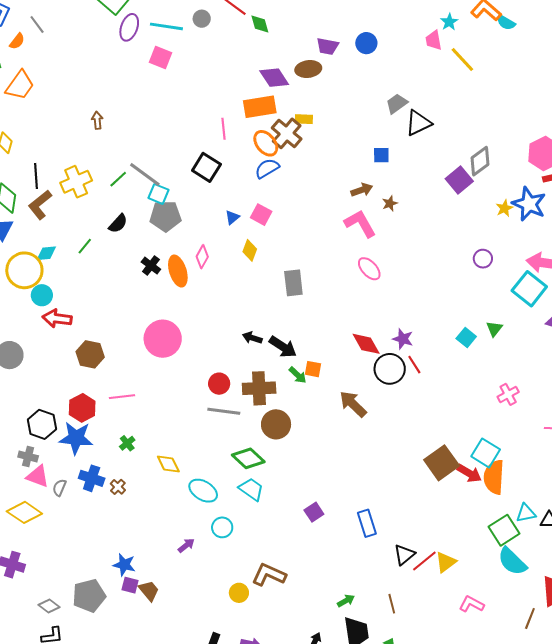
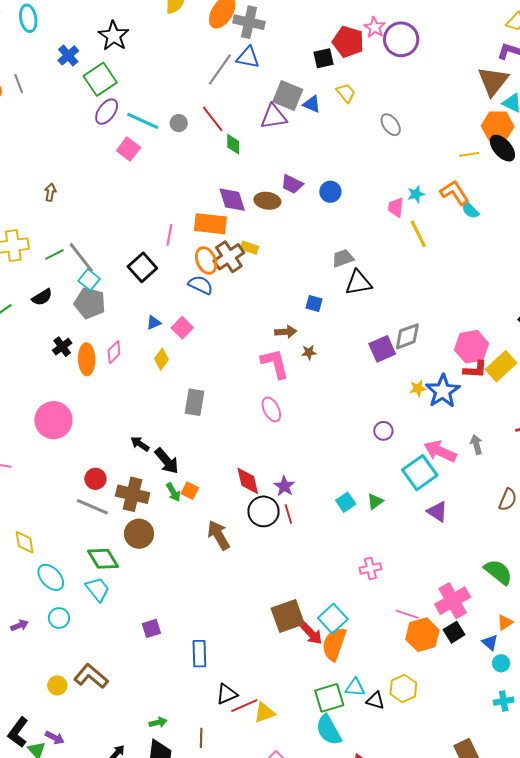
blue semicircle: (267, 168) -> (201, 285), turned 40

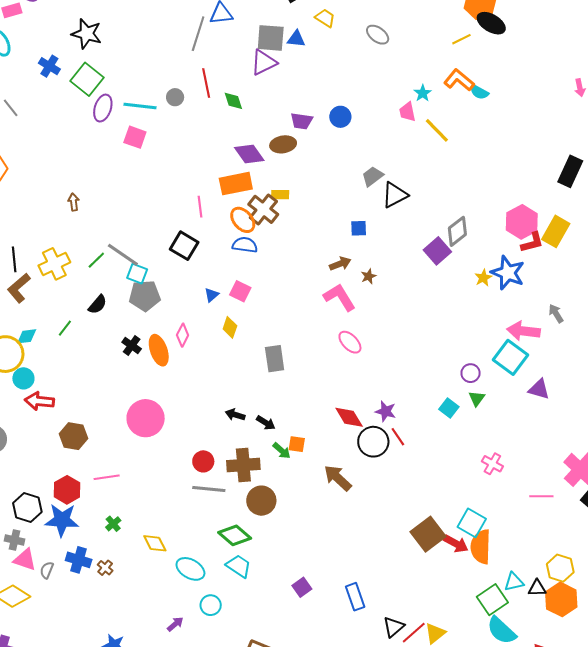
red line: (213, 119) -> (206, 83), turned 44
purple circle: (383, 431) -> (471, 373), moved
black arrow: (167, 461) -> (266, 423), size x0.7
pink cross: (370, 568) -> (492, 464), turned -30
orange hexagon: (422, 635) -> (561, 599), moved

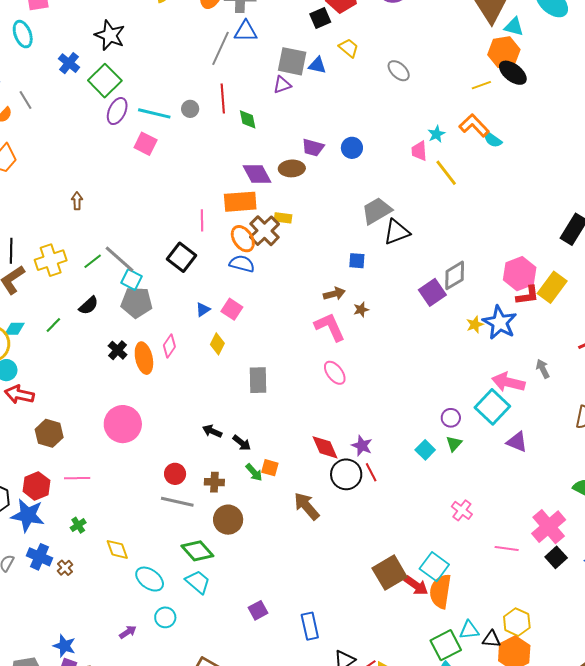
purple triangle: (264, 62) -> (282, 85), size x0.7
gray trapezoid: (372, 176) -> (377, 211), size x1.4
brown cross: (243, 465) -> (214, 482), size x0.6

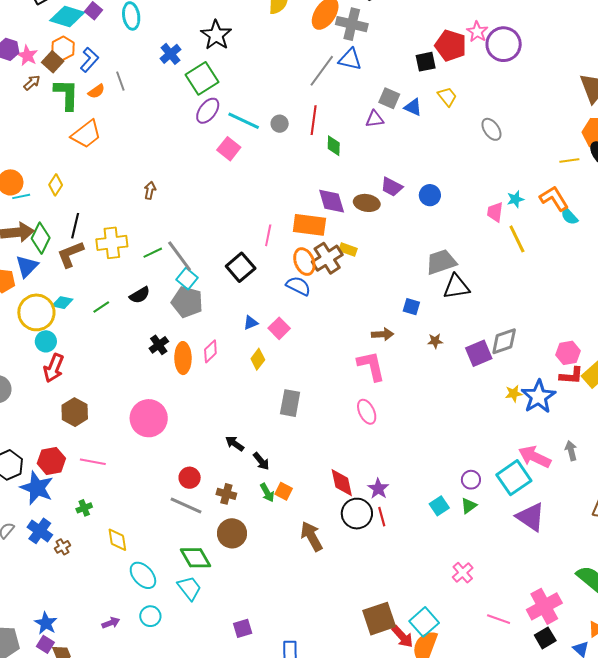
gray square: (292, 61) -> (389, 98), size x0.7
pink hexagon: (520, 274) -> (568, 353), size x0.7
brown star: (361, 310) -> (435, 341), moved
red arrow: (19, 395) -> (54, 368), turned -92
purple triangle: (517, 442) -> (531, 517), size x1.4

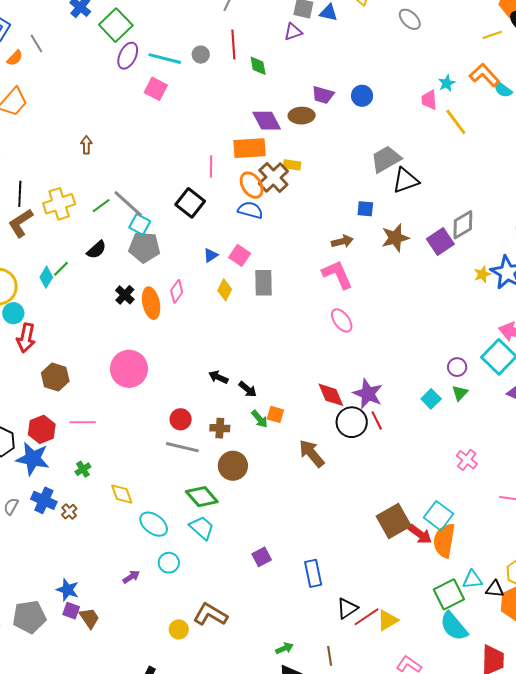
cyan diamond: (62, 303) -> (46, 277), moved, turned -60
brown star: (435, 341) -> (395, 238), size x1.8
gray rectangle: (290, 403) -> (264, 283), moved
purple star: (378, 489) -> (368, 394), size x1.4

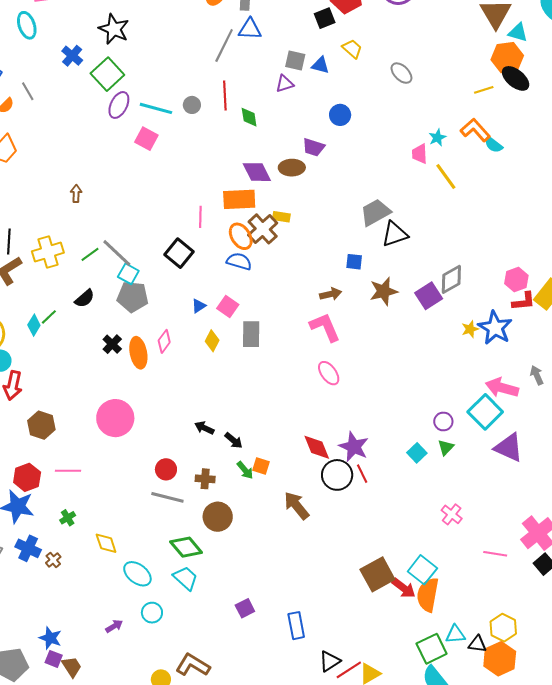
blue circle: (362, 96) -> (340, 115), moved

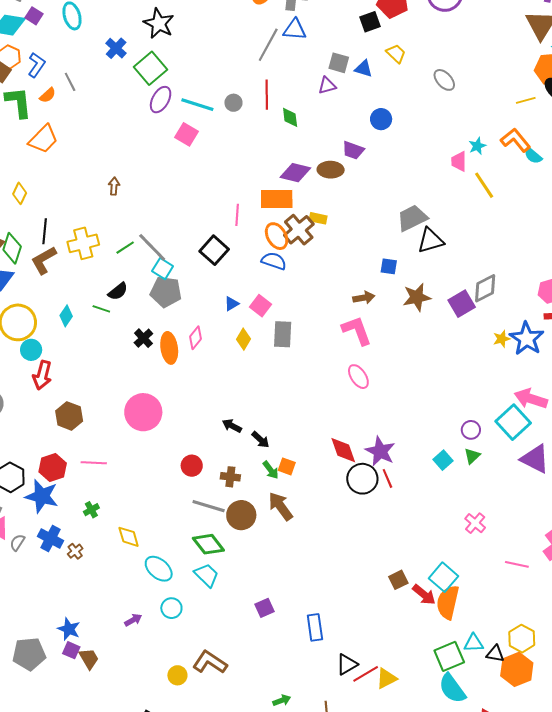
purple diamond: (257, 172) -> (295, 173), turned -52
green line: (49, 317) -> (101, 309), moved, turned 60
gray line: (167, 497) -> (209, 506), moved
brown arrow: (297, 506) -> (281, 506), moved
brown square: (377, 574) -> (398, 580), size x0.6

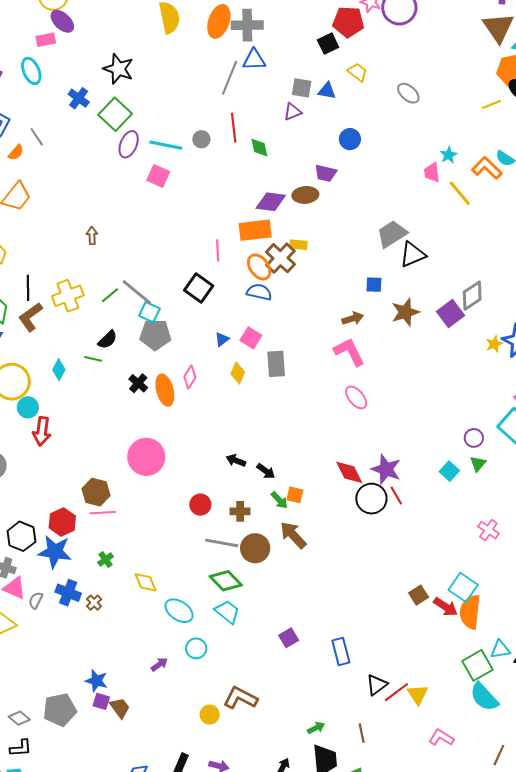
orange L-shape: (516, 140) -> (487, 168), moved
brown hexagon: (69, 416) -> (96, 492), moved
yellow triangle: (386, 679) -> (418, 694), turned -30

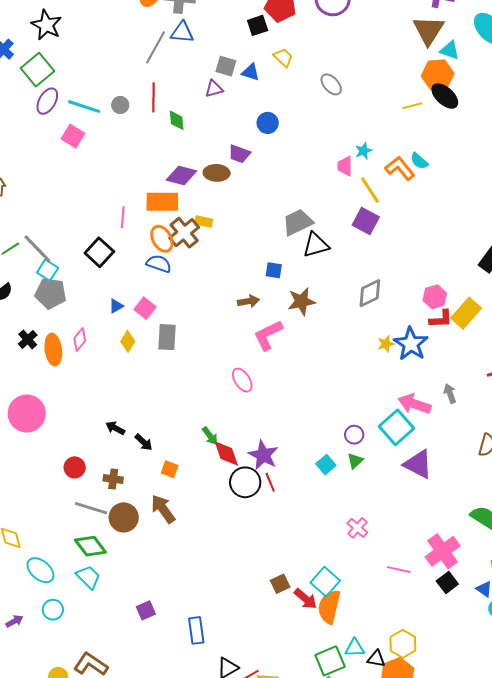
purple square: (451, 313) -> (366, 221), moved, turned -32
pink L-shape: (349, 352) -> (268, 335), moved, turned -96
green arrow: (279, 500) -> (210, 436), moved

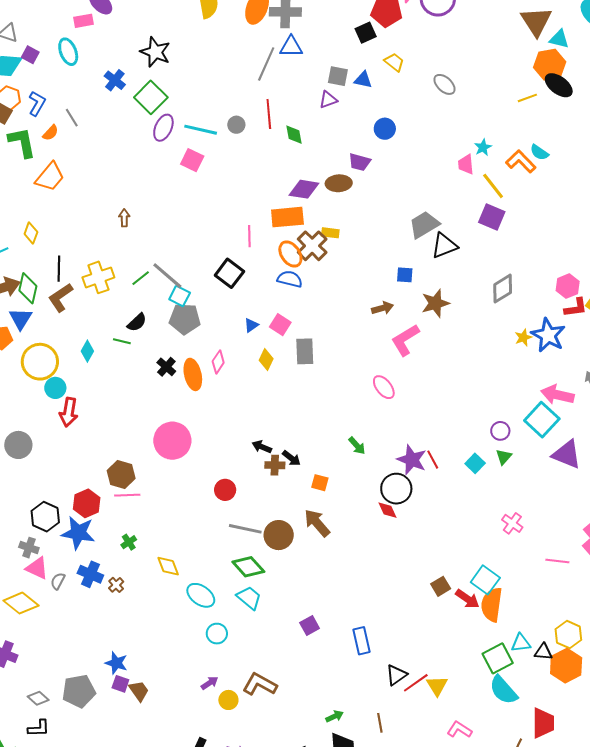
red diamond: (226, 454) -> (387, 510), moved, size x0.7
brown cross: (113, 479) -> (275, 465), moved
red line: (270, 482) -> (433, 460), moved
purple arrow: (14, 621) -> (210, 683), moved

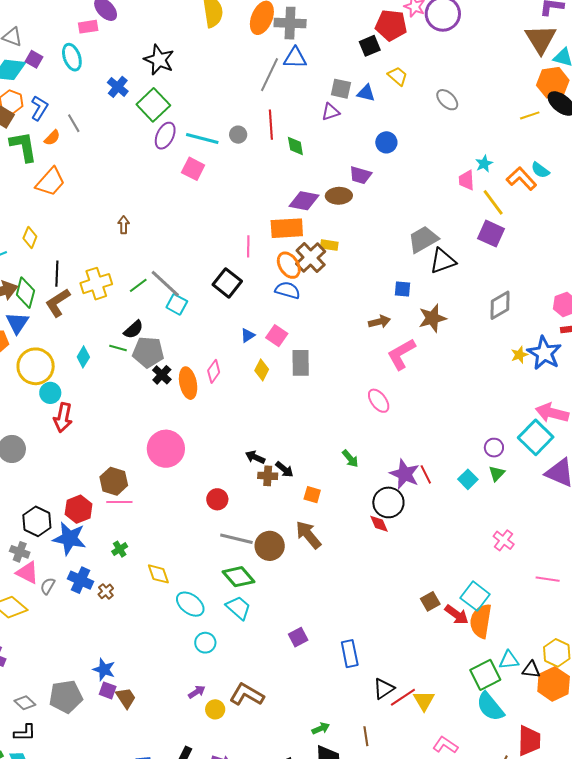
gray pentagon: (185, 319) -> (148, 352), moved

